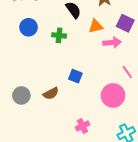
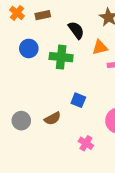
green cross: (59, 35) -> (61, 57), size x1.5
pink cross: (82, 126) -> (86, 143), moved, turned -32

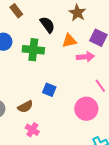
brown rectangle: (43, 15) -> (16, 11), turned 64
pink cross: (86, 143) -> (32, 130), moved

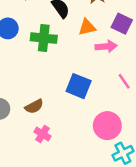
blue square: (49, 90) -> (79, 86), moved, size x1.5
pink circle: (86, 109) -> (107, 126), moved

